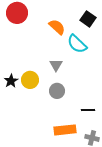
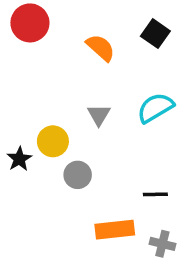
cyan semicircle: (77, 44) -> (155, 108), moved, turned 105
black star: (11, 81) -> (19, 159), moved
gray circle: (57, 91) -> (78, 175), moved

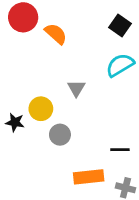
orange semicircle: (101, 48) -> (56, 34), moved
cyan semicircle: (155, 108) -> (120, 65), moved
black star: (19, 159) -> (15, 122), turned -30

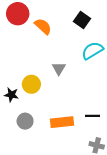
black square: (120, 26) -> (82, 20), moved
gray circle: (60, 135) -> (25, 121), moved
orange rectangle: (89, 177) -> (62, 122), moved

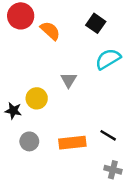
black line: (92, 116) -> (108, 135), turned 32

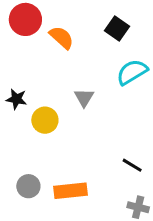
black star: (13, 111) -> (16, 99), moved
gray circle: (29, 141) -> (28, 186), moved
orange rectangle: (72, 143) -> (70, 191), moved

